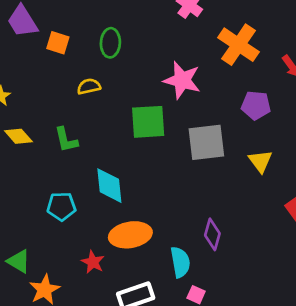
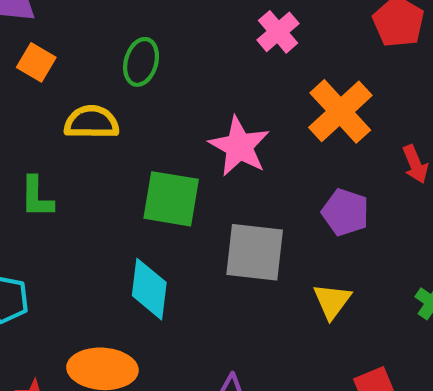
orange square: (58, 43) -> (36, 62), moved
yellow semicircle: (89, 86) -> (92, 122), size x1.4
cyan diamond: (109, 186) -> (149, 289), moved

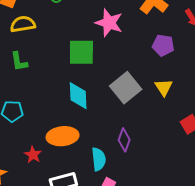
yellow semicircle: (92, 122) -> (23, 24), moved
gray square: (255, 252) -> (126, 88), moved, turned -36

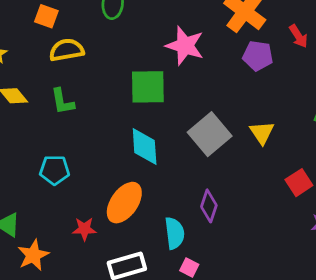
purple pentagon: (163, 45) -> (258, 56), moved
orange ellipse: (63, 136) -> (124, 203), turned -48
red star: (33, 155) -> (84, 229), turned -30

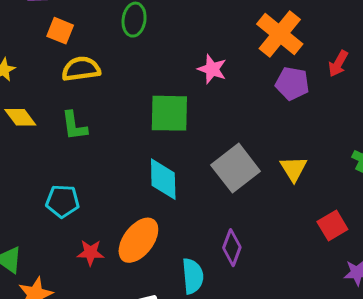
red arrow: (298, 36) -> (338, 64), turned 60
pink star: (185, 46) -> (212, 69), size x0.7
red star: (84, 229) -> (91, 253), moved

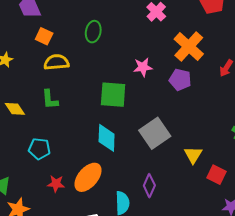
pink star: (212, 69) -> (143, 67), turned -30
purple pentagon: (292, 83) -> (180, 80), moved
yellow diamond: (20, 117) -> (15, 109), moved
yellow triangle: (294, 169) -> (193, 155), moved
red square: (332, 225) -> (216, 175), turned -36

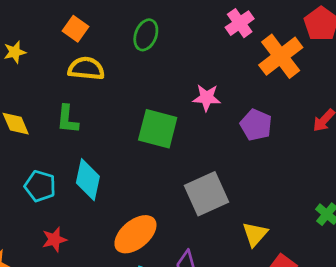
orange cross: (189, 46) -> (281, 56), moved
cyan diamond: (107, 138) -> (88, 180), moved
orange ellipse: (88, 177) -> (135, 234), moved
red star: (56, 184) -> (54, 239), turned -30

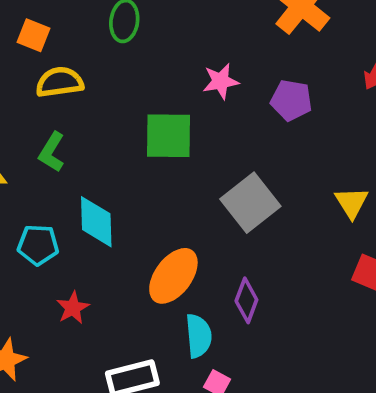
green L-shape: (67, 119) -> (52, 152), turned 40
yellow triangle: (255, 234) -> (352, 203), moved

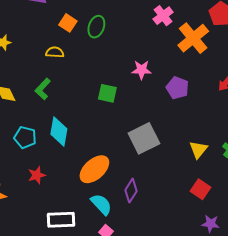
orange square: (34, 35) -> (68, 23), moved
yellow semicircle: (60, 82) -> (55, 52), size x0.7
green square: (168, 136) -> (107, 93), size x0.7
cyan semicircle: (199, 336) -> (101, 204), turned -50

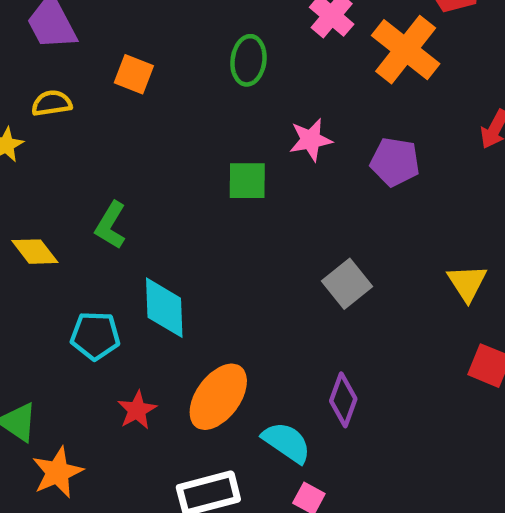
green ellipse: (96, 27) -> (248, 60), moved
yellow semicircle: (55, 52) -> (52, 103), moved
green square: (107, 93) -> (247, 181), moved
gray square: (144, 138) -> (347, 284), size x0.7
orange ellipse: (94, 169) -> (218, 397), moved

